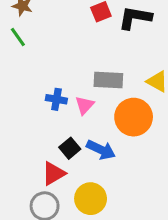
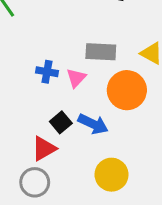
yellow circle: (91, 199) -> (112, 175), moved

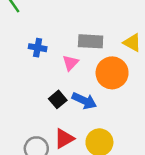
blue cross: (47, 72) -> (38, 48), moved
red triangle: (44, 149) -> (64, 139), moved

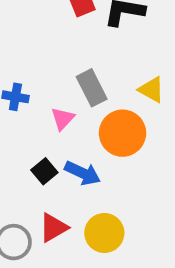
gray rectangle: (91, 41) -> (92, 88), turned 60

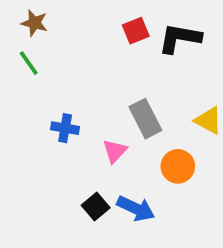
orange circle: (123, 133) -> (178, 166), size x0.7

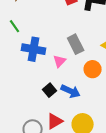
green line: (29, 63) -> (15, 26), moved
blue cross: (65, 128) -> (34, 49), size x1.6

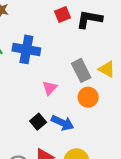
gray rectangle: (76, 44) -> (81, 70), moved
blue cross: (34, 49) -> (26, 49), moved

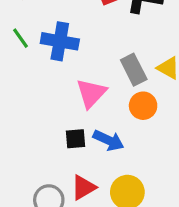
pink triangle: (50, 88) -> (91, 93), size x1.5
black square: (38, 122) -> (76, 139), turned 35

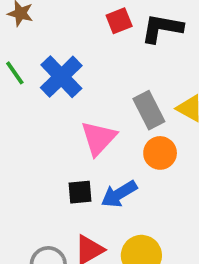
blue cross: (60, 41) -> (61, 77), turned 36
blue arrow: (109, 140) -> (119, 194), turned 124

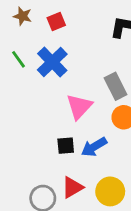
red square: (119, 21) -> (56, 22), moved

